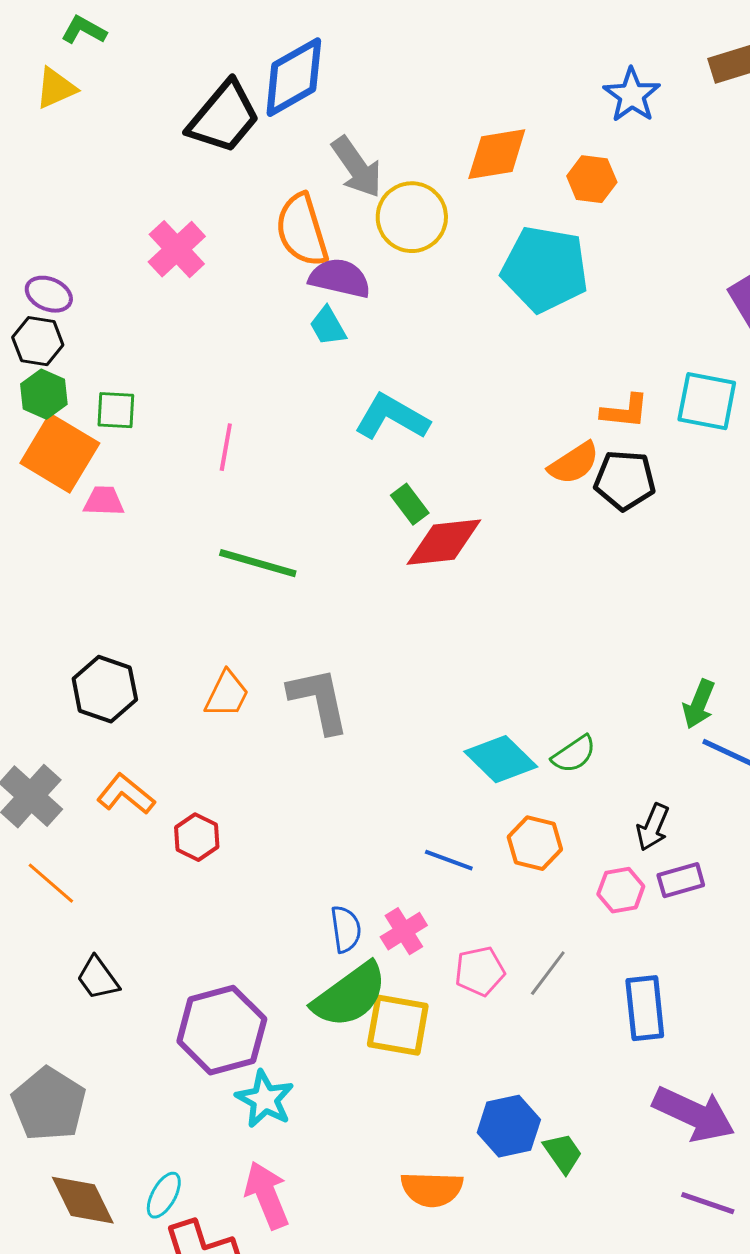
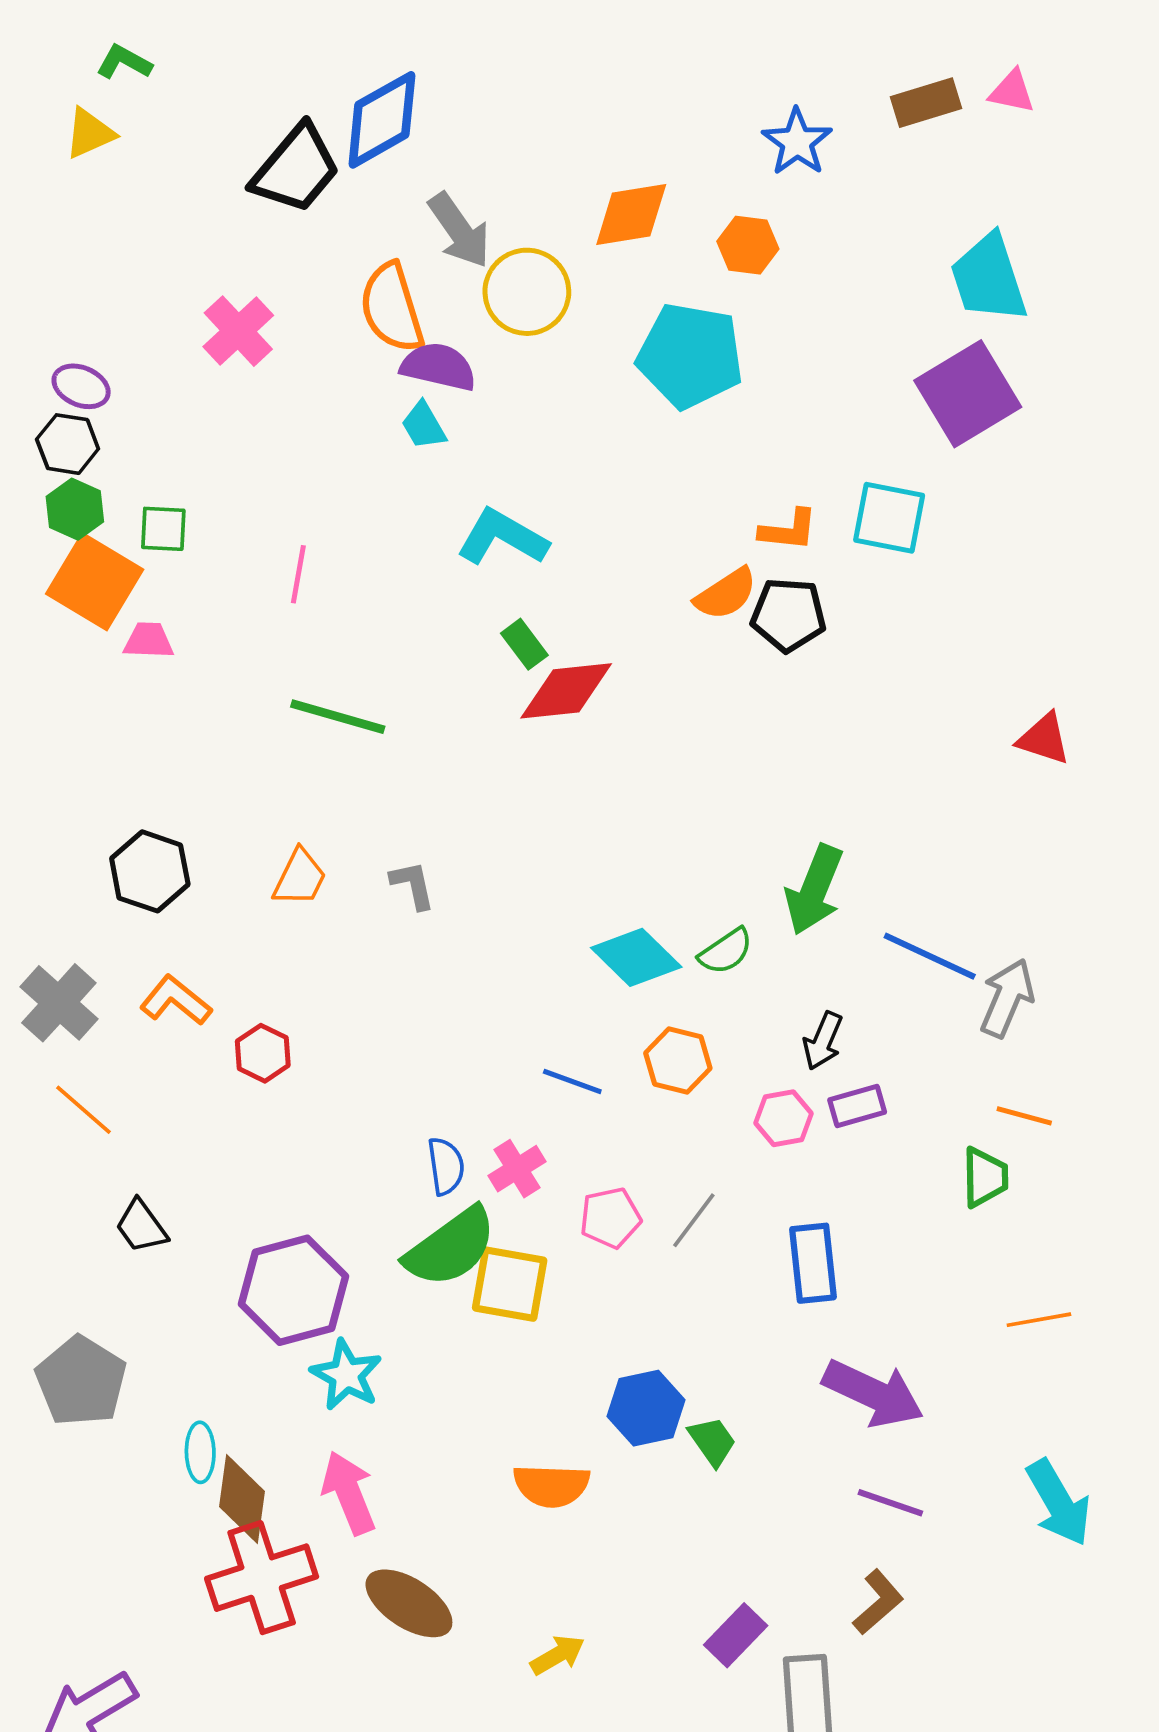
gray L-shape: (319, 700) -> (413, 885), size x0.6
green arrow: (699, 704) -> (814, 890), moved, size x1.5
cyan ellipse: (164, 1195) -> (200, 1452), moved, turned -30
brown diamond: (83, 1200) -> (242, 1499), moved, turned 34

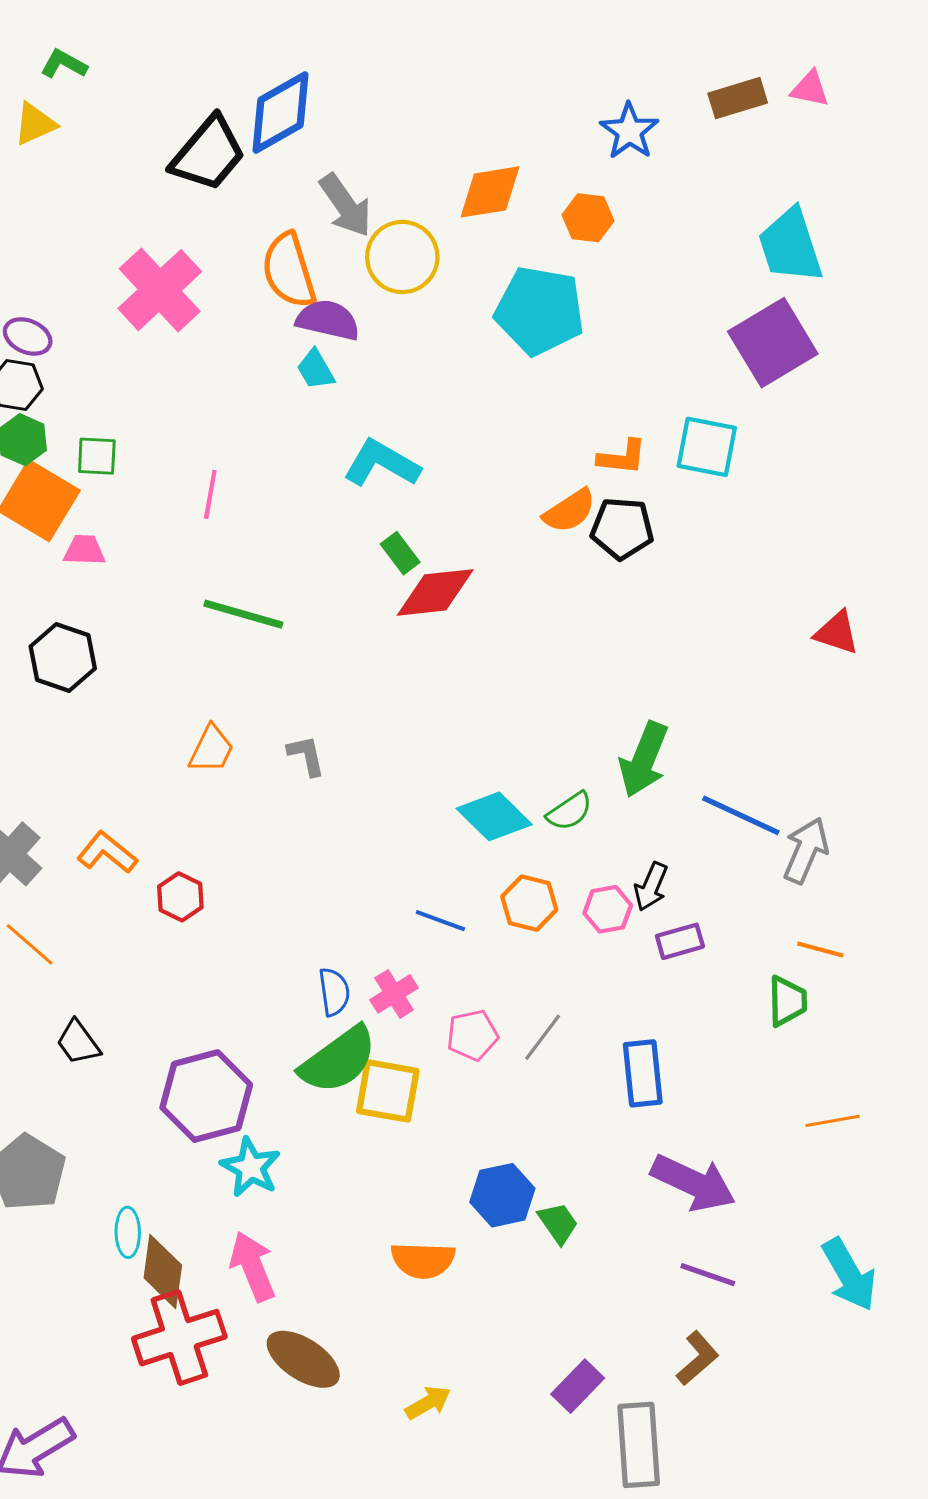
pink cross: (238, 331) -> (160, 290), size x1.4
black hexagon: (150, 871) -> (63, 657), moved
pink hexagon: (784, 1118) -> (608, 909), moved

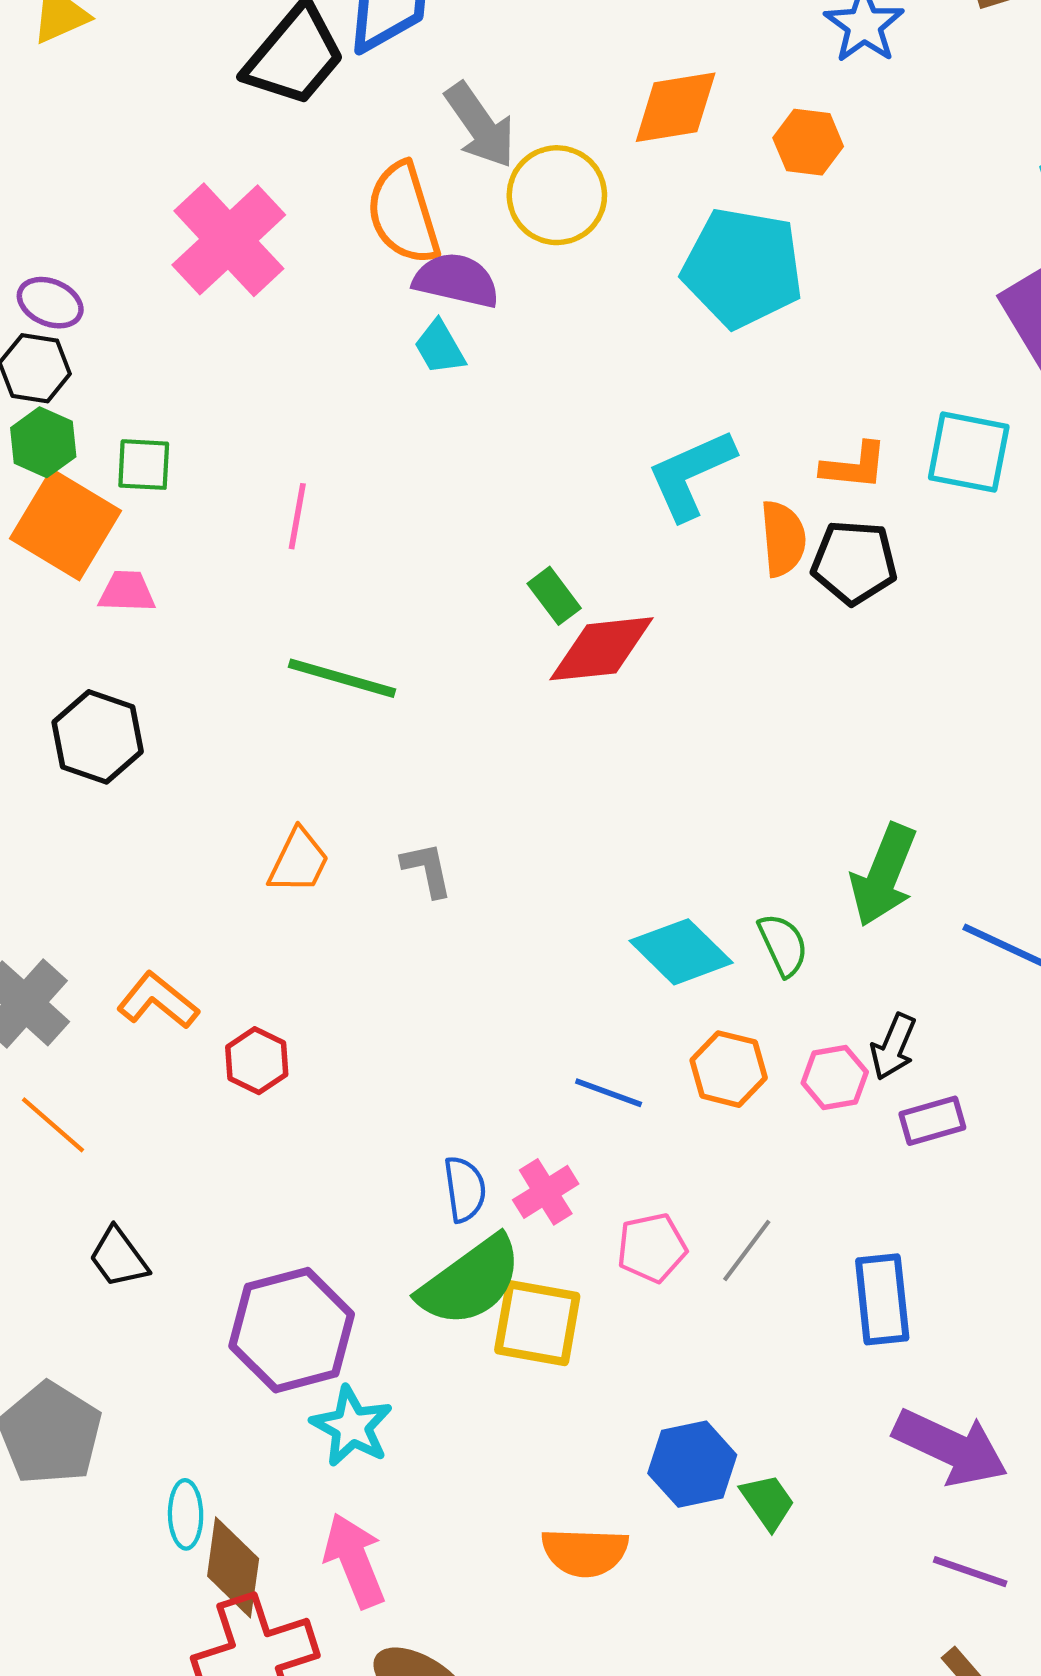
cyan L-shape: (382, 463) -> (691, 474), moved, turned -54
orange semicircle: (569, 511) -> (783, 539), turned -62
green semicircle: (569, 811) -> (783, 945), turned -81

